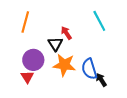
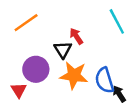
orange line: (25, 22) -> (26, 23), turned 40
red triangle: (27, 77) -> (19, 90), moved

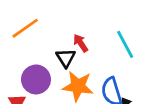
cyan line: (117, 21) -> (125, 44), moved

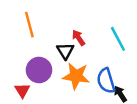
orange line: (25, 28) -> (29, 25), turned -70

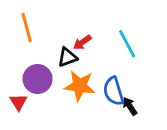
red arrow: (78, 38) -> (82, 42), turned -91
black triangle: (65, 51) -> (67, 57), turned 42

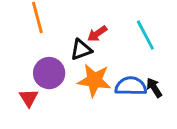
blue semicircle: (114, 91) -> (131, 86), turned 108
black arrow: (130, 106) -> (154, 88), moved

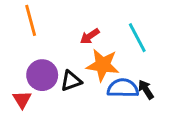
black triangle: (81, 50) -> (71, 81), moved
orange star: (94, 80) -> (103, 65), moved

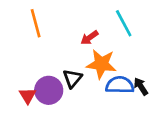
cyan line: (137, 38) -> (124, 23), moved
purple circle: (42, 75) -> (49, 90), moved
black triangle: (71, 81) -> (72, 78), turned -30

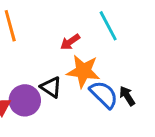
black triangle: (72, 78) -> (51, 87), turned -36
blue semicircle: (120, 85) -> (104, 95), turned 44

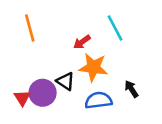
blue semicircle: (104, 95) -> (98, 100), moved, turned -52

